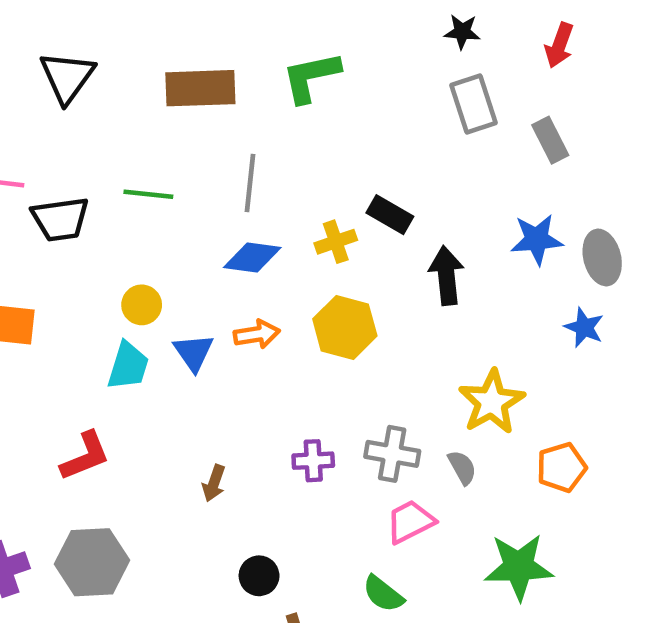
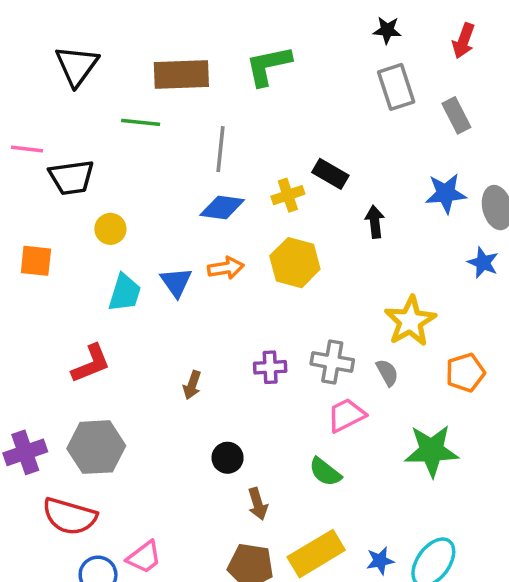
green line: (148, 194) -> (141, 122), moved
black arrow: (446, 276) -> (375, 222), size x0.7
yellow circle: (142, 305) -> (110, 229), moved

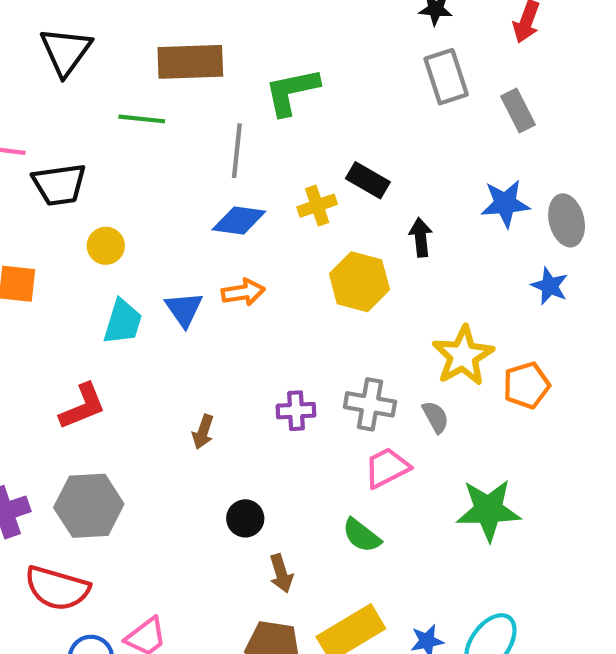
green L-shape: (268, 66) -> (292, 91), moved
yellow hexagon: (295, 263) -> (359, 282), moved
orange pentagon: (465, 373) -> (526, 385), moved

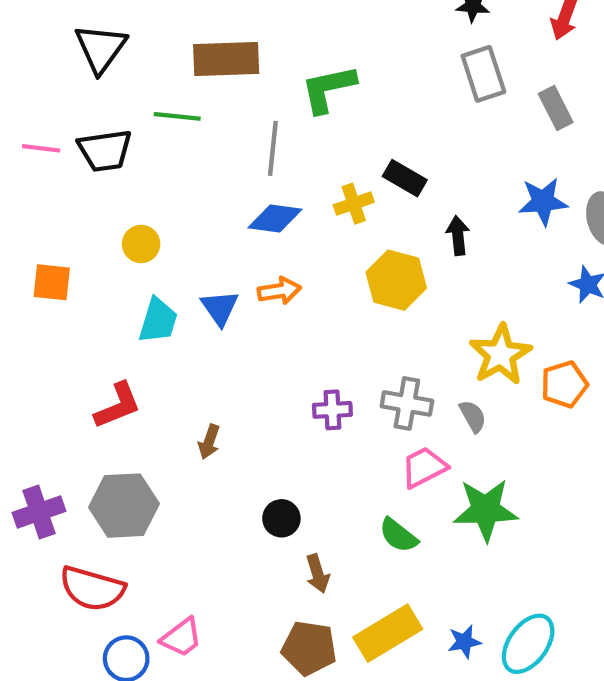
black trapezoid: (59, 184) -> (105, 150), moved
brown arrow: (203, 432) -> (209, 442), moved
green star: (488, 510) -> (486, 510), moved

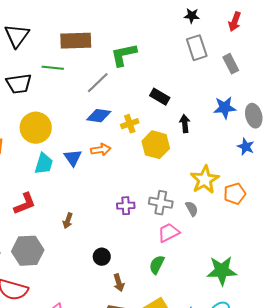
gray line: (273, 148) -> (98, 83), turned 40
yellow cross: (354, 204) -> (130, 124), moved
yellow circle: (141, 244) -> (36, 128), size x1.8
green star: (486, 510) -> (222, 271), moved
green semicircle: (398, 535) -> (157, 265), turned 78

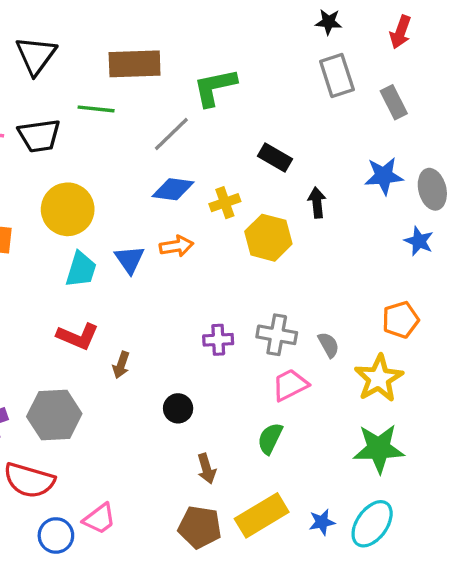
yellow star: (205, 180) -> (379, 378), moved
red L-shape: (25, 204) -> (78, 336), moved, turned 45
black circle: (102, 257) -> (178, 408), moved

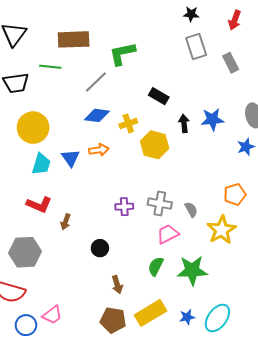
blue star: (384, 176) -> (212, 119), moved
blue star: (419, 241) -> (246, 147), turned 30
green star: (379, 448) -> (192, 270), moved

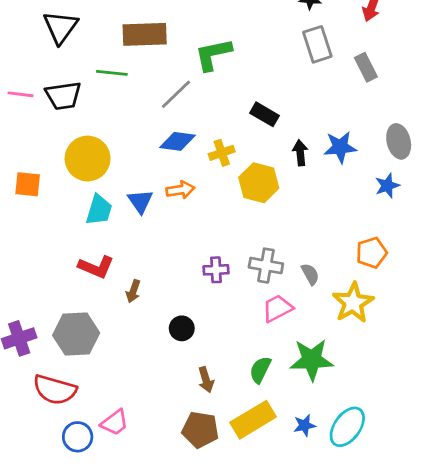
green semicircle: (156, 266) -> (260, 370), moved

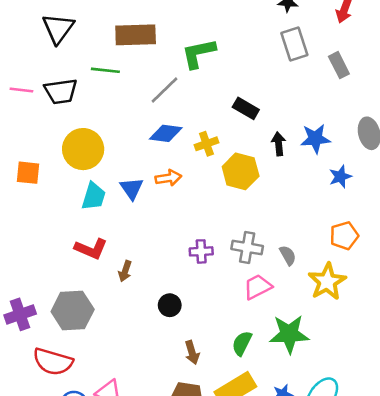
blue star: (387, 186) -> (340, 177), moved

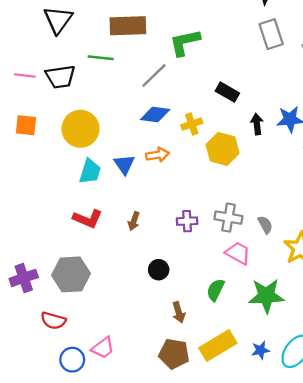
orange square: (28, 173) -> (26, 125), moved
brown arrow: (125, 271) -> (134, 221), moved
pink trapezoid: (258, 287) -> (238, 253), turned 56
green semicircle: (242, 343) -> (215, 290), moved
red semicircle: (53, 362) -> (53, 321), size x0.7

